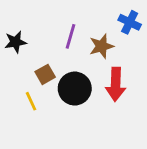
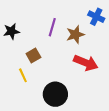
red arrow: (116, 84) -> (86, 63), turned -70
black circle: (75, 89) -> (55, 94), moved

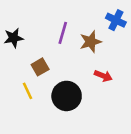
red arrow: (86, 63) -> (103, 76), size x0.6
black circle: (55, 94) -> (67, 96), moved

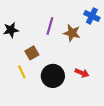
brown star: (91, 42) -> (72, 33), turned 30
red arrow: (103, 76) -> (82, 73), moved

